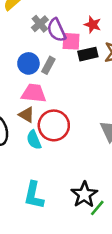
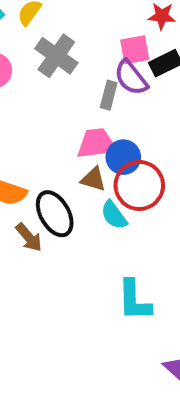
gray cross: (40, 24) -> (56, 56), moved, size x1.5
purple semicircle: (56, 30) -> (131, 78), moved
blue circle: (28, 63) -> (123, 157), moved

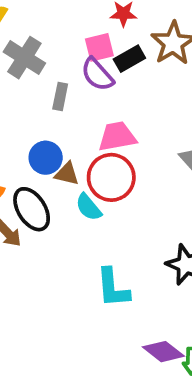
gray rectangle: (109, 95) -> (60, 97), moved
pink trapezoid: (97, 143) -> (117, 137), moved
blue circle: (123, 157) -> (46, 158), moved

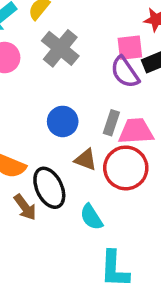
gray rectangle: (60, 97) -> (111, 123), moved
blue circle: (46, 158) -> (63, 121), moved
cyan semicircle: (89, 207) -> (91, 217), moved

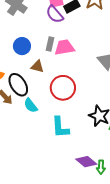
red circle: (126, 168) -> (63, 88), moved
cyan semicircle: (91, 217) -> (31, 105), moved

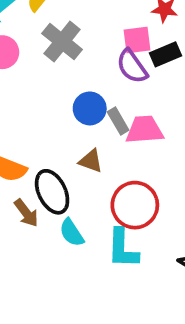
gray rectangle: (50, 44) -> (118, 121), turned -48
blue circle: (22, 46) -> (90, 108), moved
cyan L-shape: (60, 127) -> (123, 248), moved

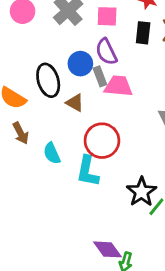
pink square: (137, 40) -> (107, 16), moved
black rectangle: (165, 54) -> (143, 33), turned -70
purple semicircle: (132, 66) -> (106, 52), moved
black ellipse: (52, 192) -> (48, 80), moved

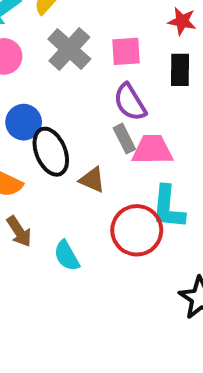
blue circle: (80, 64) -> (24, 122), moved
cyan L-shape: (88, 171) -> (168, 207), moved

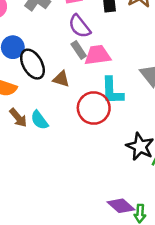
cyan semicircle: (67, 256) -> (39, 120), moved

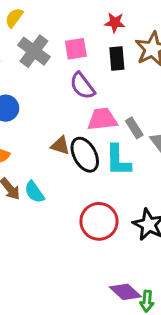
gray rectangle: (79, 50) -> (134, 128), moved
black ellipse: (32, 64) -> (85, 155), moved
red circle: (94, 108) -> (99, 221), moved

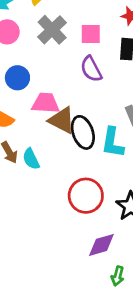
pink trapezoid: (102, 119) -> (45, 103), moved
brown triangle: (60, 146) -> (62, 120), size x1.5
purple diamond: (125, 292) -> (101, 245), moved, turned -68

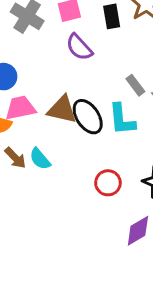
pink trapezoid: (45, 103) -> (20, 108), moved
red circle: (86, 196) -> (108, 183), size x0.7

